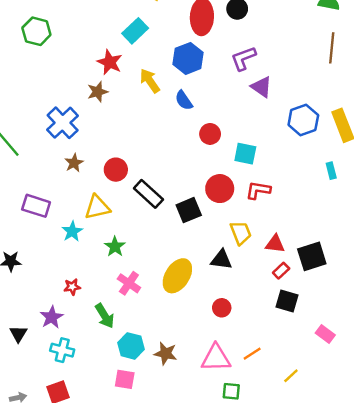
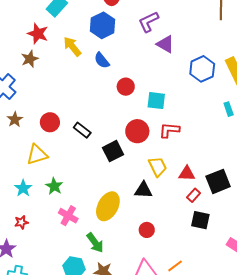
black rectangle: (148, 194) -> (82, 130), moved, size x0.7
cyan star: (72, 231) -> (23, 188), moved
green arrow: (105, 316) -> (95, 243), moved

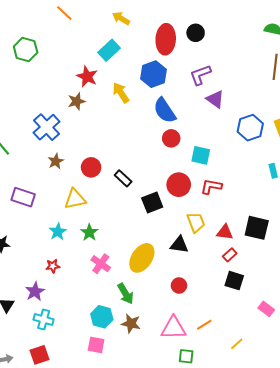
blue semicircle: (102, 60) -> (165, 110), moved, size x1.5
black square: (218, 181) -> (257, 228), moved, turned 30

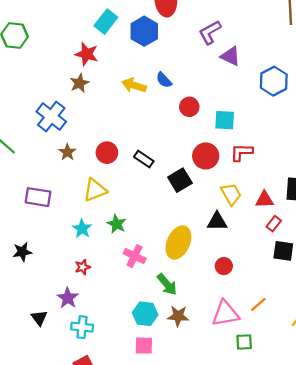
blue hexagon: (153, 74) -> (144, 31), moved
yellow arrow: (121, 93) -> (134, 85), moved, turned -30
blue semicircle: (165, 110) -> (164, 80), moved, size x0.6

